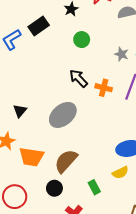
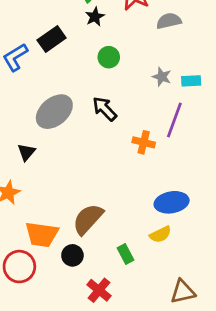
orange cross: (104, 88) -> (144, 142), moved
gray ellipse: (63, 115) -> (54, 112), moved
orange trapezoid: (31, 157) -> (42, 234), moved

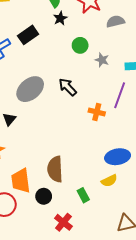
green circle: (109, 57) -> (80, 45), moved
gray star: (162, 77) -> (102, 60), moved
brown semicircle: (88, 219) -> (55, 169), turned -45
orange trapezoid: (42, 234) -> (21, 181), turned 75

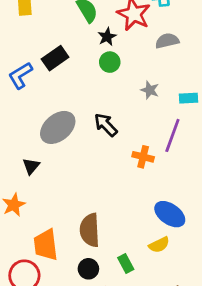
black star: (60, 18) -> (107, 37), moved
green circle: (80, 45) -> (110, 62), moved
blue ellipse: (118, 157) -> (170, 214), turned 45
black circle: (44, 196) -> (88, 269), moved

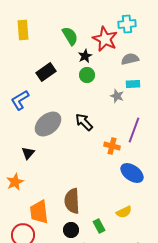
blue L-shape: (20, 75) -> (20, 100), moved
cyan rectangle: (188, 98) -> (133, 84), moved
blue ellipse: (170, 214) -> (132, 173), moved

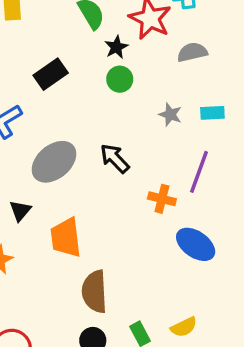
cyan rectangle: (133, 84) -> (212, 113), moved
orange trapezoid: (39, 212) -> (66, 238), moved
yellow semicircle: (124, 212) -> (184, 327), moved

